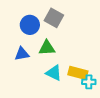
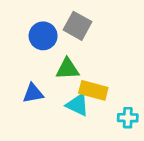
blue triangle: (22, 54) -> (33, 93), moved
yellow rectangle: (78, 73) -> (93, 90), moved

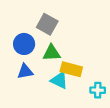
gray square: (78, 26) -> (47, 24), moved
blue circle: (43, 36) -> (24, 44), moved

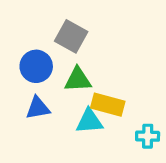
cyan triangle: (59, 80) -> (89, 121), turned -30

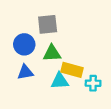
gray square: (71, 36) -> (48, 24), turned -35
cyan cross: (148, 136) -> (93, 83), moved

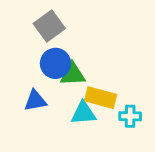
gray square: (48, 24) -> (49, 26), moved, turned -30
blue circle: (24, 44) -> (55, 63), moved

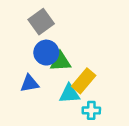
yellow rectangle: (101, 98) -> (84, 81), turned -65
cyan cross: (130, 116) -> (91, 110), moved

